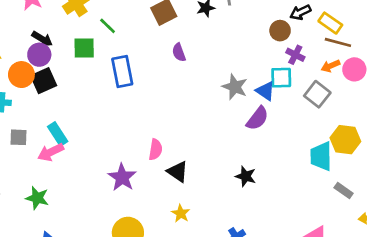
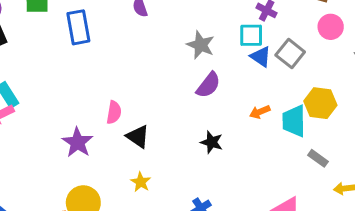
orange arrow: (331, 66) -> (260, 112), moved
blue triangle: (265, 91) -> (261, 57), moved
purple semicircle: (257, 118) -> (208, 85), moved

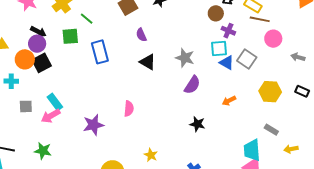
cyan trapezoid: (294, 121) -> (252, 150), moved
black triangle: (138, 137) -> (148, 62), moved
purple star: (77, 142) -> (93, 125), moved, turned 30

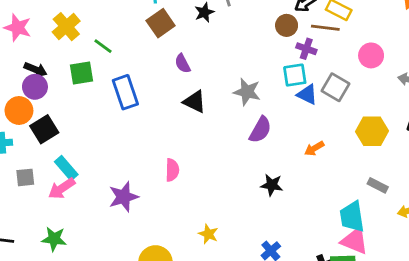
brown line: (260, 19) -> (325, 28), moved
black square: (42, 63) -> (44, 129), moved

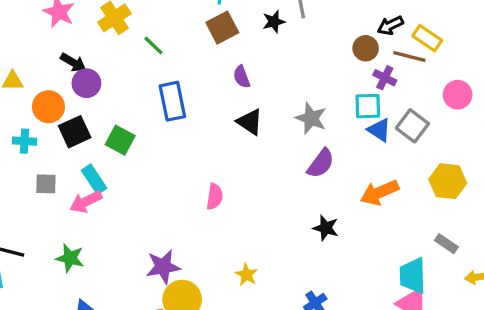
green square: (81, 73) -> (120, 140), moved, turned 30
purple circle: (35, 87) -> (86, 83), moved
orange arrow: (314, 148) -> (379, 192), size x1.6
purple star: (124, 197) -> (163, 267), moved

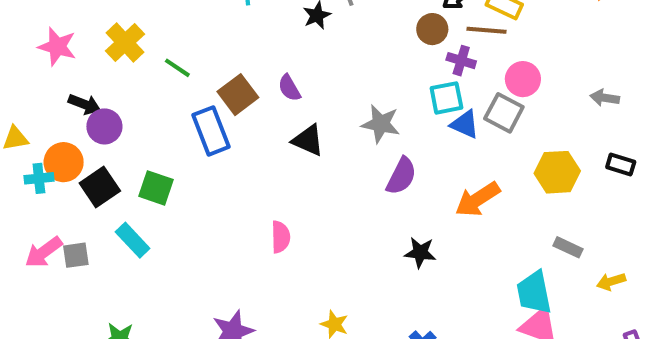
brown square: (222, 28) -> (238, 95), moved
pink circle: (458, 95) -> (523, 79), moved
cyan cross: (25, 141) -> (39, 178), moved
pink arrow: (86, 202) -> (44, 252), moved

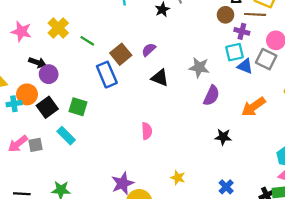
purple semicircle: (289, 88) -> (149, 50), turned 80

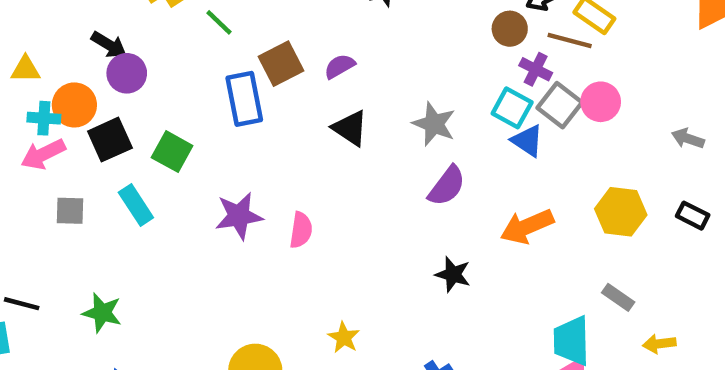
cyan square: (235, 52) -> (512, 108), turned 30
gray square: (266, 59) -> (560, 105), moved
pink arrow: (18, 144) -> (43, 154), moved
purple star: (123, 183) -> (239, 216), moved

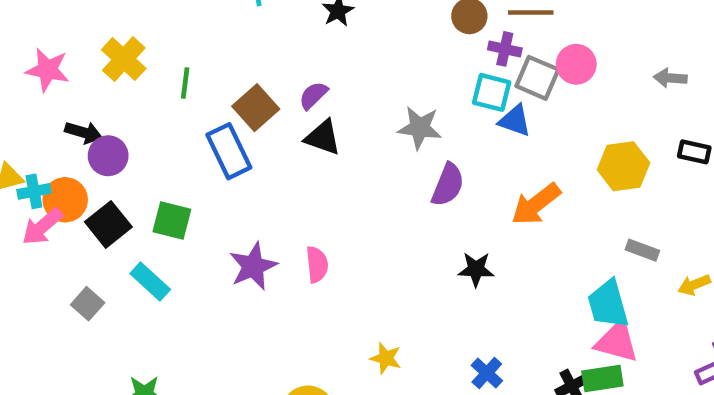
green line: (219, 22) -> (185, 83), turned 68
cyan cross: (44, 118) -> (34, 191), moved
black triangle: (350, 128) -> (323, 137), moved
pink arrow: (43, 154) -> (42, 227), moved
gray square: (70, 211) -> (88, 304), turned -36

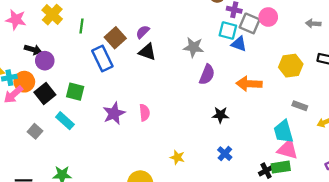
orange arrow: (536, 204) -> (249, 84), turned 40
blue cross: (487, 373) -> (225, 154), moved

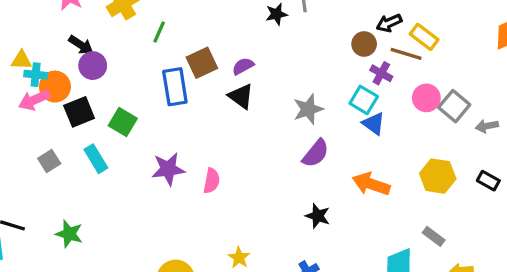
gray square: (250, 23) -> (454, 106), moved
gray arrow: (313, 24) -> (487, 126), turned -32
gray star: (194, 47) -> (308, 109), turned 30

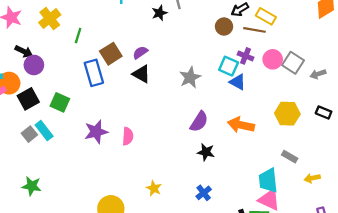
purple cross: (381, 73) -> (245, 56), moved
purple semicircle: (316, 153) -> (199, 122), moved
gray square: (49, 161) -> (29, 134), moved

